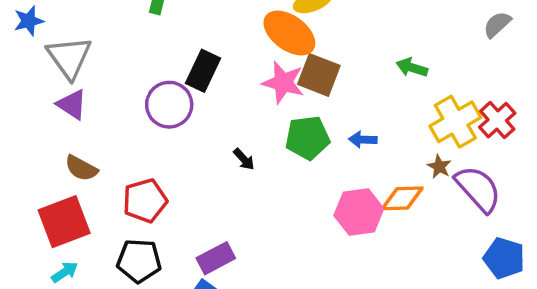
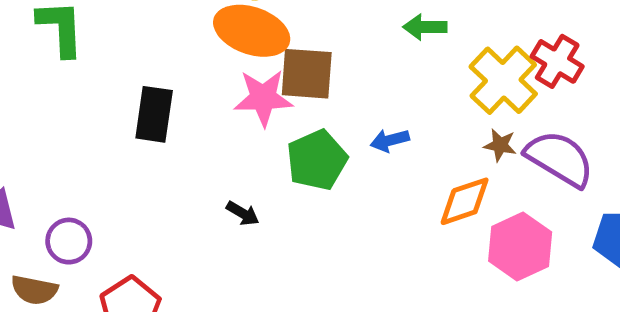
purple circle: (169, 105) -> (69, 241), moved, size x0.7
pink hexagon: (359, 212) -> (520, 247), moved

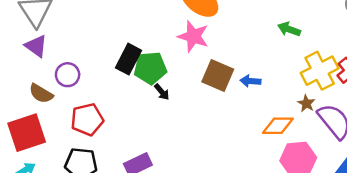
brown square: (307, 74) -> (218, 75), moved
black rectangle: (154, 114) -> (128, 59), moved
green pentagon: (317, 160) -> (150, 68), moved

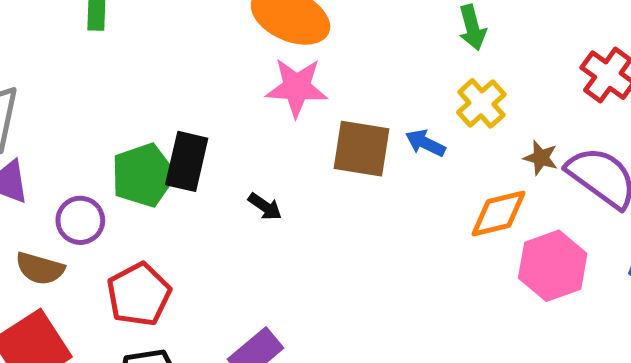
green arrow: (289, 29) -> (472, 27), turned -110
green pentagon: (150, 68) -> (143, 175), moved
yellow cross: (320, 71) -> (481, 103), moved, size x0.7
blue arrow: (250, 81) -> (425, 143), turned 36

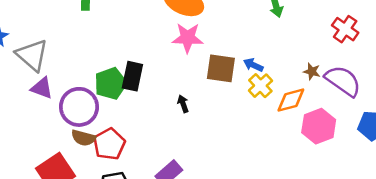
yellow cross: (481, 103) -> (260, 86), moved
black arrow: (265, 207) -> (183, 104), moved, turned -144
purple circle: (80, 220) -> (79, 107), size x1.6
brown semicircle: (40, 268) -> (83, 138), moved

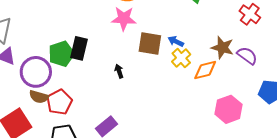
brown star: (312, 72) -> (222, 48), size x1.6
purple semicircle: (343, 81) -> (247, 56), size x0.7
pink hexagon: (319, 126) -> (229, 109), moved

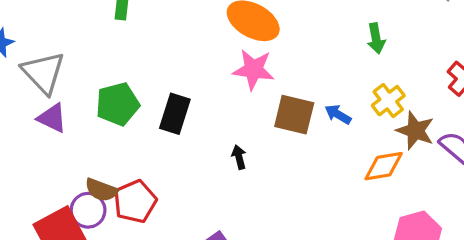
green pentagon: (61, 54) -> (118, 104), moved
yellow cross: (181, 58) -> (388, 101), moved
purple circle: (36, 72) -> (88, 210), moved, size x0.7

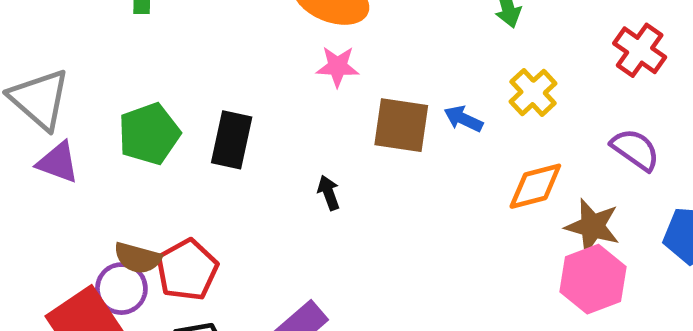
pink star: (254, 70) -> (338, 67), size x0.7
brown star: (415, 131) -> (592, 226), moved

